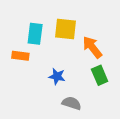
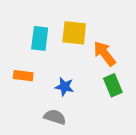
orange rectangle: (20, 56) -> (23, 76), moved
gray semicircle: (72, 103) -> (55, 117), moved

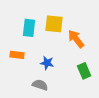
green rectangle: (113, 85) -> (84, 71), moved

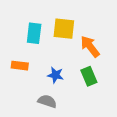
green rectangle: (84, 71) -> (89, 76), moved

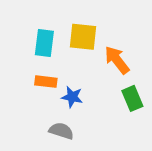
orange rectangle: (20, 66) -> (46, 82), moved
green rectangle: (89, 76) -> (132, 98), moved

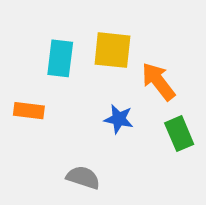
orange rectangle: (46, 82) -> (29, 111), moved
blue star: (72, 97) -> (119, 119), moved

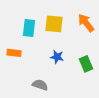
orange arrow: (158, 81) -> (86, 23), moved

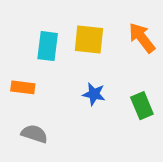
gray semicircle: (40, 85) -> (34, 134), moved

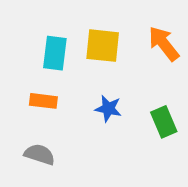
orange rectangle: (23, 87) -> (43, 101), moved

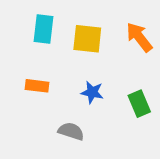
cyan rectangle: (55, 53) -> (43, 29), moved
gray semicircle: (40, 154) -> (71, 131), moved

